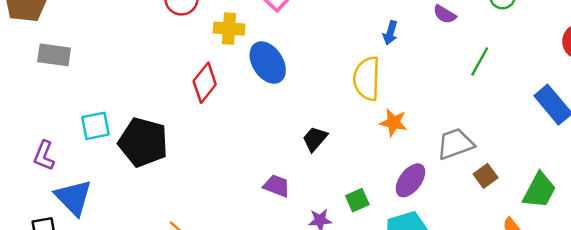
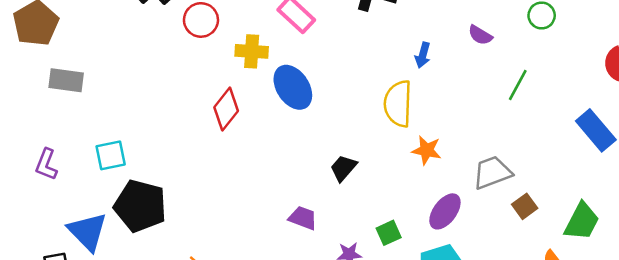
black pentagon: (143, 142) -> (140, 206), moved
purple L-shape: (44, 156) -> (46, 164), moved

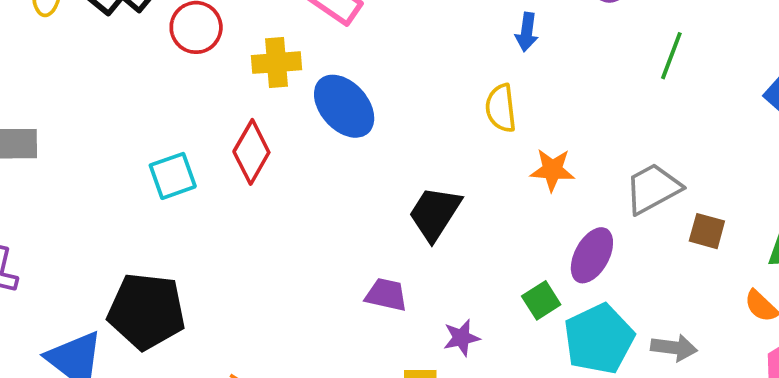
yellow semicircle: (398, 104) -> (501, 108), size x0.7
cyan square: (111, 155) -> (173, 176), moved
black trapezoid: (343, 168) -> (435, 213), size x1.4
brown square: (525, 206) -> (707, 231), turned -30
green square: (389, 233) -> (541, 300), moved

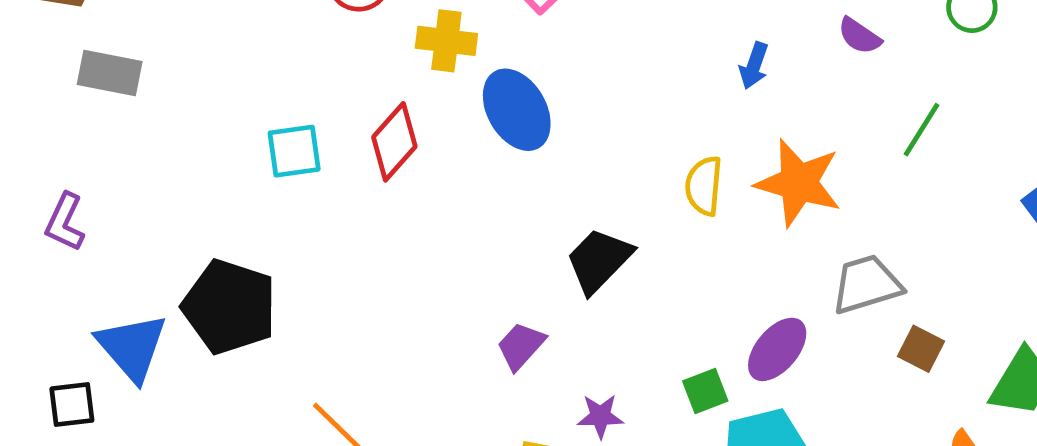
yellow semicircle: (501, 108) -> (704, 186), moved
orange star: (552, 170) -> (798, 183), moved, size x1.6
purple trapezoid: (386, 295) -> (521, 346), turned -72

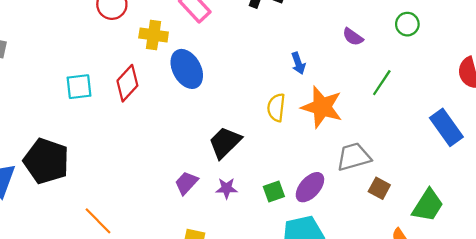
blue arrow: (754, 66) -> (298, 63), moved, turned -40
green square: (705, 391) -> (274, 192), moved
purple star: (600, 416) -> (227, 188), moved

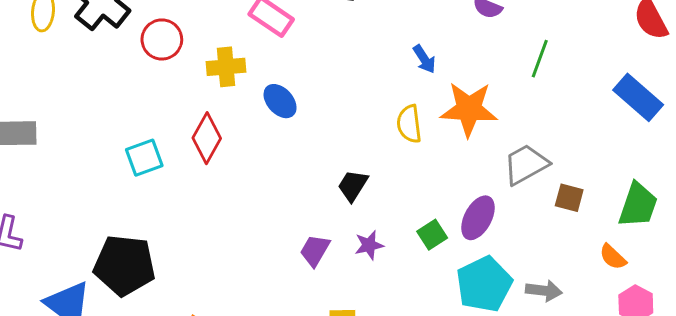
blue ellipse: (187, 69) -> (280, 101), size x0.7
black trapezoid: (225, 142) -> (353, 186), size x0.7

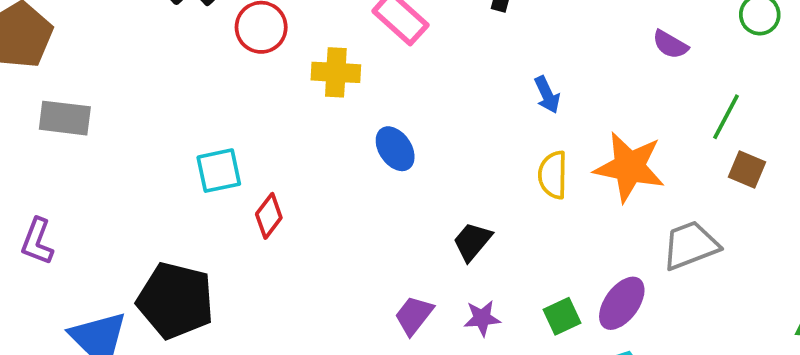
blue arrow: (424, 59) -> (547, 95), moved
blue ellipse: (280, 101) -> (395, 149), moved
red diamond: (207, 138) -> (269, 216), moved, size x0.7
brown square: (569, 198) -> (747, 170), moved

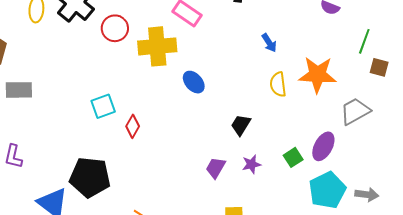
yellow cross: (336, 72) -> (157, 46), size x1.5

